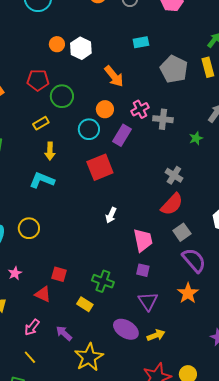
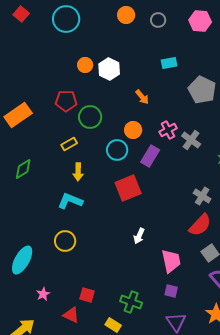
orange arrow: (114, 76) -> (142, 97), size x0.7
gray cross: (163, 119) -> (191, 140), turned 30
yellow circle: (29, 228) -> (65, 241), moved

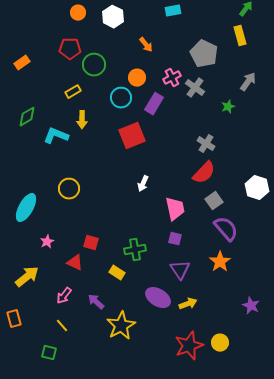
orange circle: (85, 65) -> (78, 13), moved
gray pentagon: (202, 90) -> (204, 54), moved
orange rectangle: (18, 115) -> (22, 63), size x0.6
cyan L-shape: (70, 201) -> (56, 136), moved
green cross: (131, 302) -> (135, 250), turned -30

